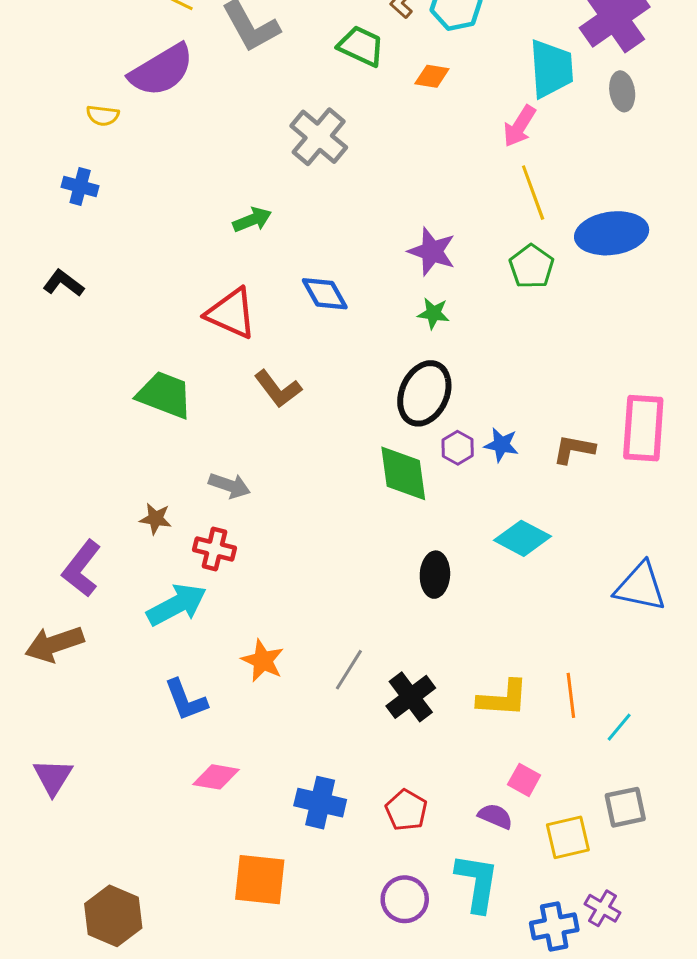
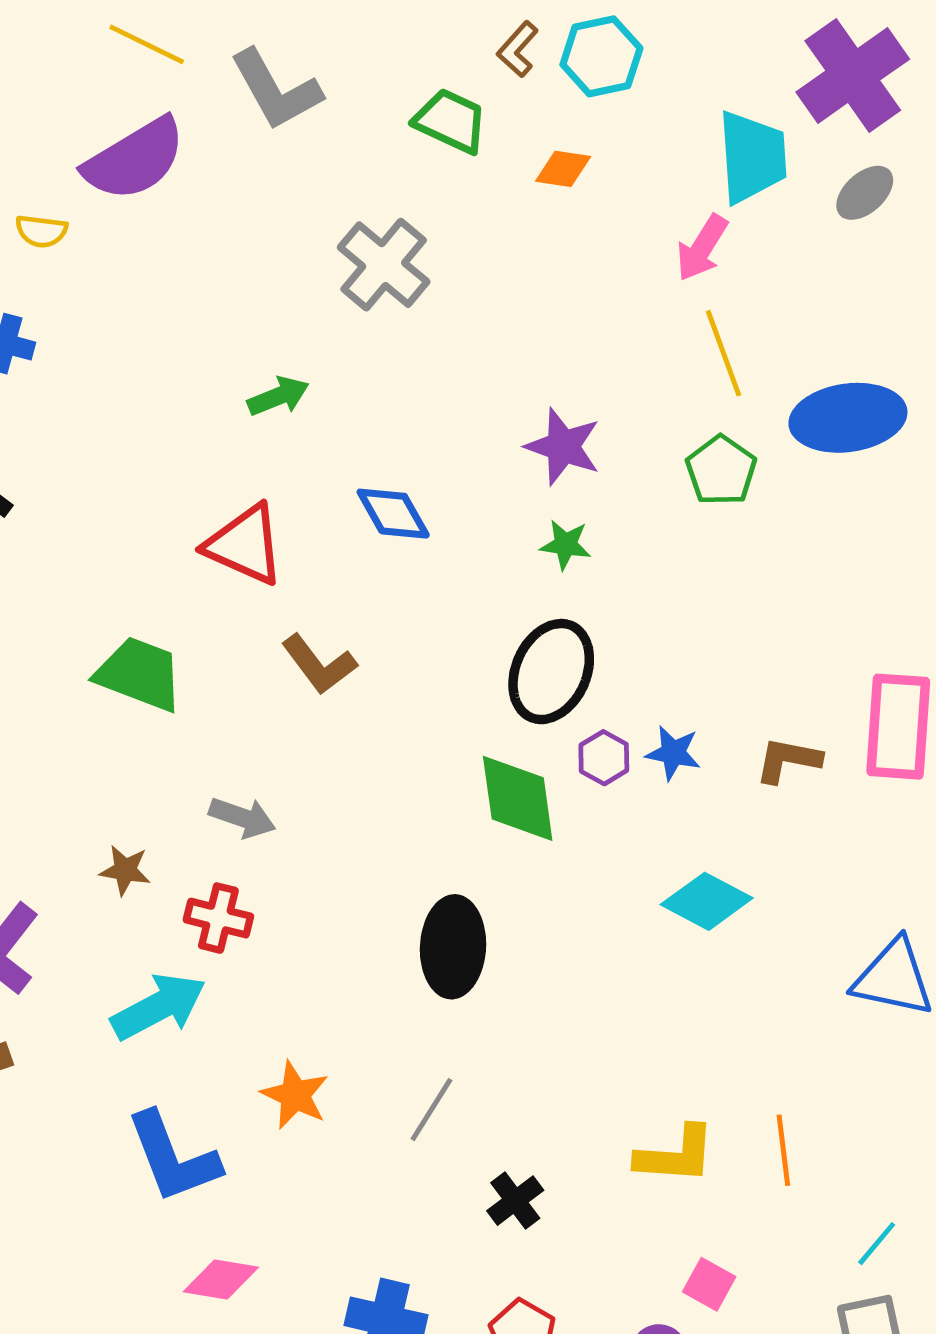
gray ellipse: (622, 91) -> (865, 193), turned 57
black ellipse: (435, 575) -> (453, 947), moved, size x1.4
black cross: (411, 697) -> (515, 1201), moved, size x0.7
blue L-shape: (186, 700) -> (173, 1157), size x1.4
cyan line: (619, 727) -> (877, 1244), moved

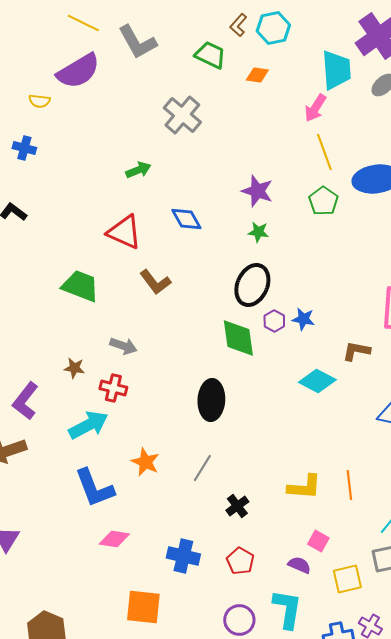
brown L-shape: (788, 760) -> (356, 351), moved

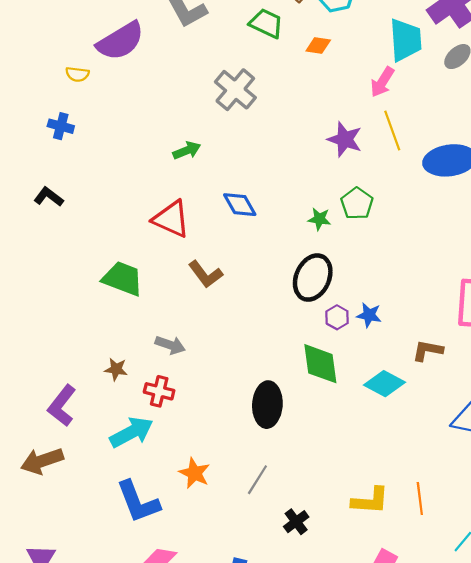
purple star: (257, 191) -> (345, 139), moved
green pentagon: (323, 201) -> (357, 203), moved
green diamond: (238, 338) -> (320, 364), moved

